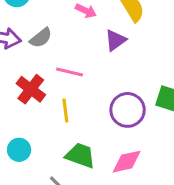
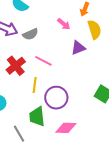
purple circle: (128, 110) -> (56, 98), moved
green trapezoid: (80, 155) -> (37, 116), turned -130

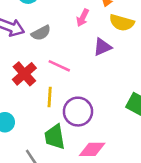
pink arrow: (64, 24) -> (83, 18), turned 80
yellow semicircle: (94, 30) -> (122, 23), turned 126

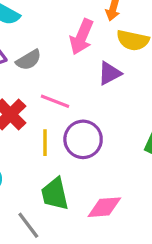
pink arrow: (83, 18) -> (82, 37), size x1.5
purple circle: (78, 112) -> (83, 139), moved

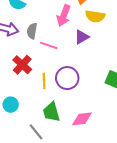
gray semicircle: (29, 60) -> (32, 31), turned 133
pink line: (55, 101) -> (49, 45), moved

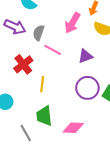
purple triangle: (82, 37) -> (85, 56), moved
purple circle: (67, 78) -> (87, 88), moved

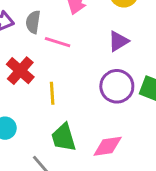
purple triangle: (85, 56) -> (118, 41), moved

